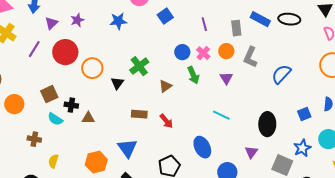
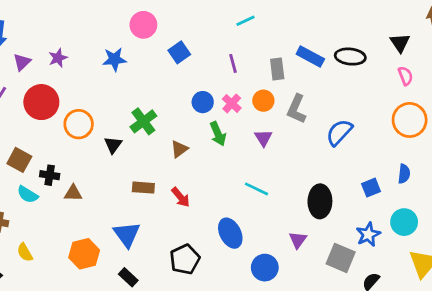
brown square: (49, 94) -> (19, 160), turned -36
yellow semicircle: (53, 161) -> (25, 252), turned -48

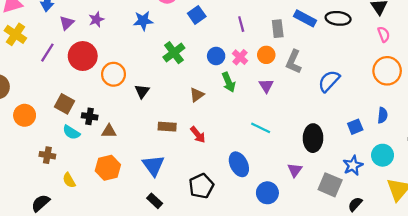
green cross: (143, 121) -> (174, 53), moved
orange hexagon: (84, 254) -> (108, 168), moved

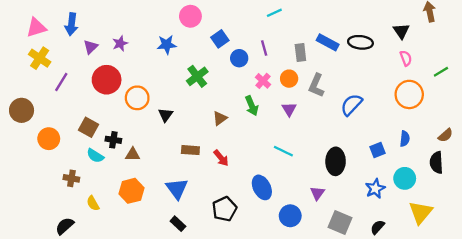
purple line: (47, 53) -> (61, 82), moved
blue circle: (216, 56) -> (239, 58), moved
gray square: (330, 185) -> (340, 223), moved

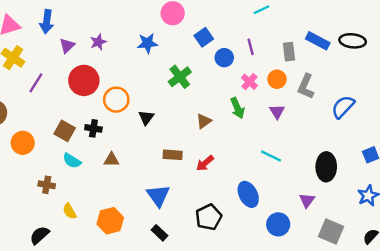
black cross: (113, 140) -> (93, 128), moved
red arrow: (221, 158) -> (205, 163), turned 90
orange hexagon: (131, 191) -> (110, 221), moved

